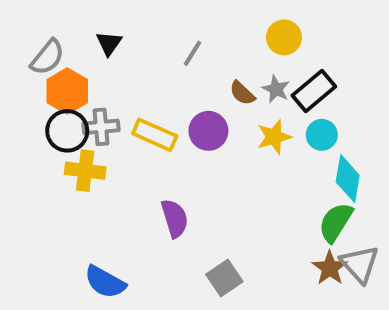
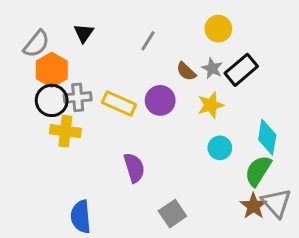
cyan circle: (322, 135) -> (220, 148), moved
blue semicircle: (105, 282) -> (81, 217), turned 56

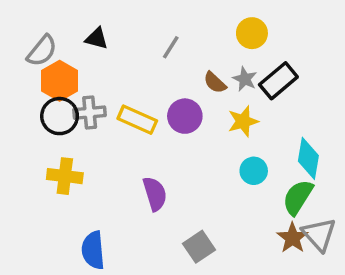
black triangle: (84, 33) -> (97, 38), turned -50
yellow cross: (65, 131) -> (65, 176), moved

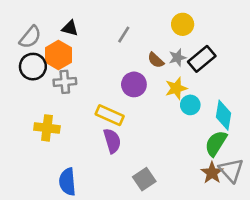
gray star: (245, 79) -> (177, 58), turned 30
orange hexagon: (60, 81) -> (58, 55), moved
black circle: (60, 116) -> (33, 67), moved
yellow rectangle: (137, 120) -> (110, 115), moved
cyan circle: (254, 171) -> (190, 105), moved

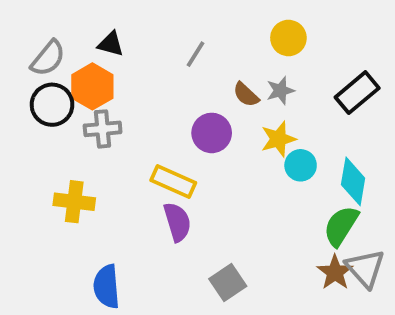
black rectangle: (202, 59) -> (357, 93), moved

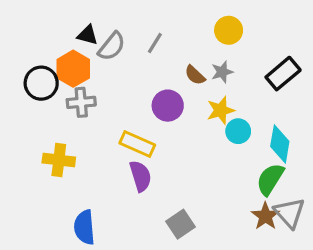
gray semicircle: (48, 58) -> (112, 46), moved

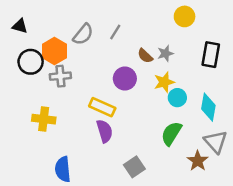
yellow circle: (229, 30) -> (185, 16), moved
black triangle: (88, 35) -> (20, 26), moved
black rectangle: (283, 74) -> (211, 55), turned -40
green semicircle: (270, 179) -> (171, 133), moved
gray triangle: (289, 213) -> (216, 142), moved

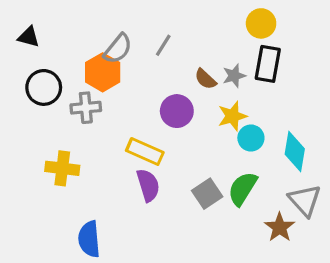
orange hexagon: (54, 51) -> (103, 72), moved
black rectangle: (211, 55) -> (268, 64), moved
gray square: (134, 167) -> (207, 194), moved

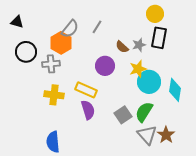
cyan circle: (251, 138) -> (149, 82), size x1.5
yellow cross: (62, 168) -> (54, 95), moved
gray triangle: (305, 200) -> (147, 135), moved

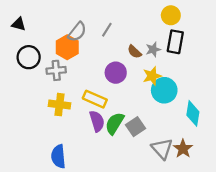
cyan diamond: (175, 90) -> (193, 113), moved
green semicircle: (144, 112) -> (115, 123), moved

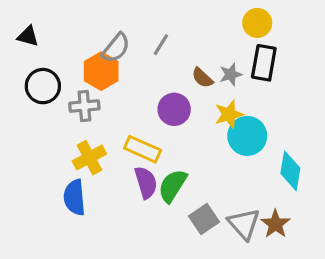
yellow cross: (59, 105) -> (89, 158), turned -35
gray square: (136, 127) -> (204, 219), moved
blue semicircle: (58, 156) -> (74, 197), moved

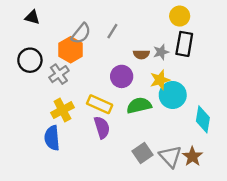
black triangle: (28, 36) -> (32, 17), moved
brown semicircle: (202, 78) -> (141, 54), turned -42
gray cross: (84, 106) -> (59, 74), turned -30
green semicircle: (172, 186) -> (139, 105), moved, turned 45

